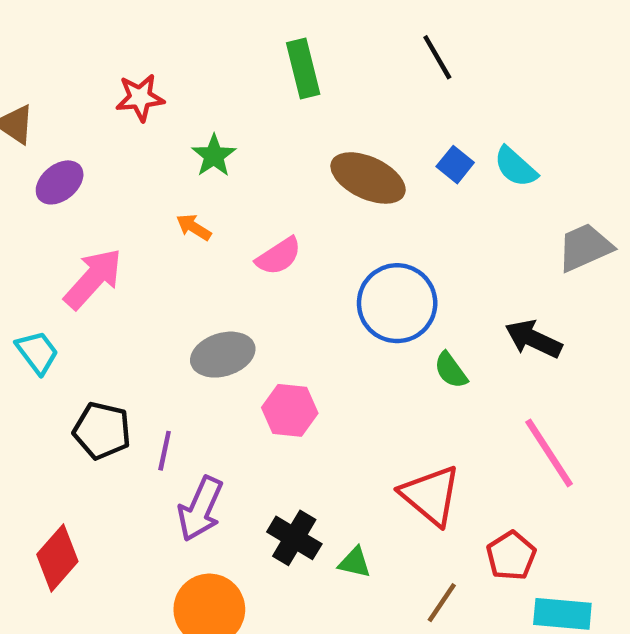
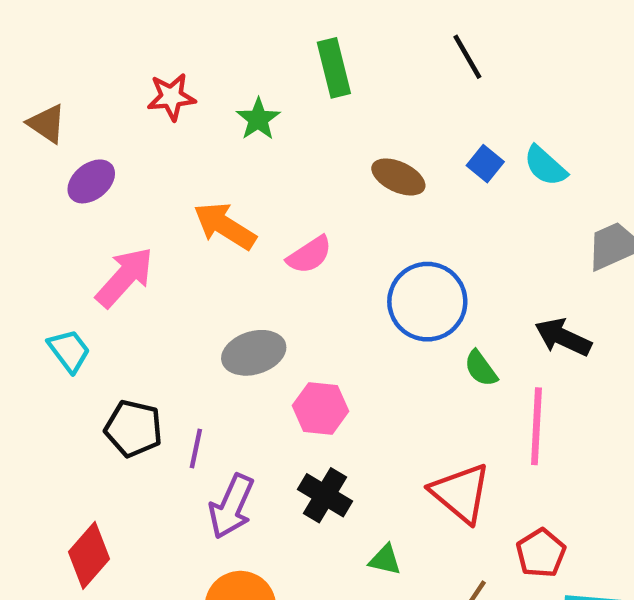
green star: (214, 156) -> (258, 119), moved
brown ellipse: (368, 178) -> (398, 177), size x0.7
orange arrow: (194, 227) -> (225, 226), size x1.8
pink line: (549, 453) -> (536, 426), moved, turned 36
black cross: (294, 538) -> (325, 495), moved

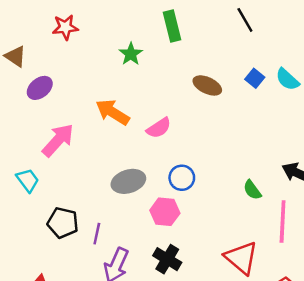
red star: (171, 97) -> (65, 27), moved
blue circle: (427, 302) -> (182, 178), moved, size x0.6

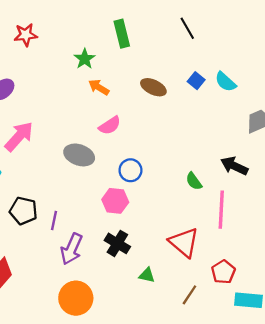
orange arrow: (113, 112) -> (99, 87), moved, size x0.7
gray ellipse: (128, 181) -> (79, 155), moved, turned 36

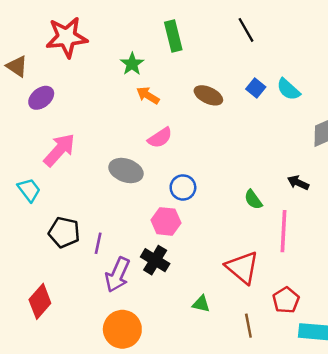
red star: (26, 35) -> (67, 37), size x1.6
black arrow: (234, 166) -> (298, 183), size x0.7
black cross: (117, 243) -> (155, 260), moved
brown line: (189, 295) -> (248, 326), turned -45

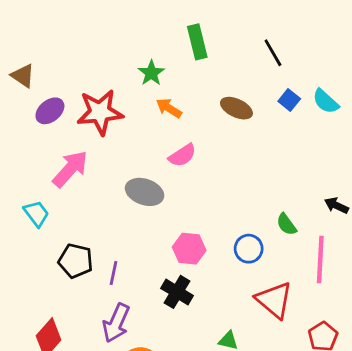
black line: (246, 30) -> (273, 53), moved
red star: (67, 37) -> (100, 112), moved
blue circle: (183, 187) -> (249, 249), moved
purple arrow: (118, 275) -> (116, 323), moved

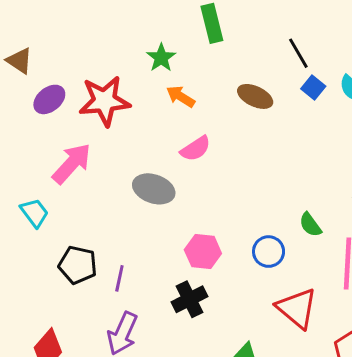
black line: (273, 53) -> (298, 53), moved
black cross: (177, 292) -> (190, 299), turned 32

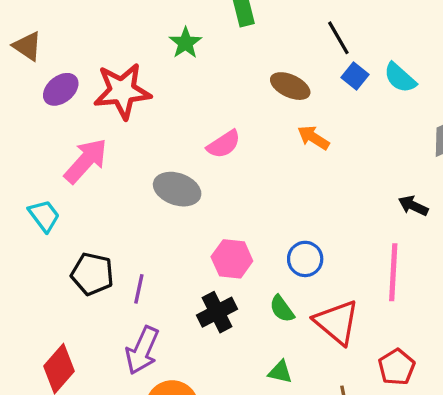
orange arrow: (181, 96) -> (313, 138), moved
green semicircle: (310, 225) -> (282, 309), moved

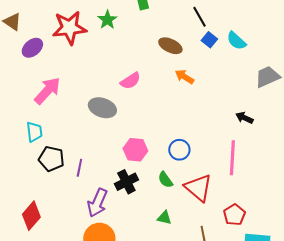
red star: (122, 91) -> (69, 28), moved
cyan trapezoid: (44, 216) -> (34, 132), moved, turned 30
purple arrow: (142, 350) -> (97, 203), moved

